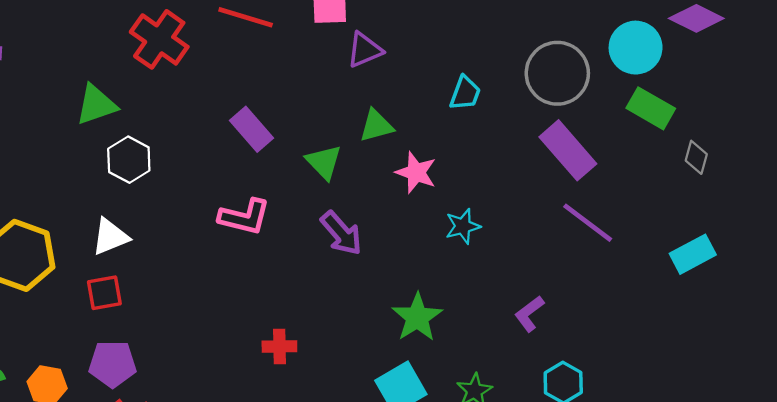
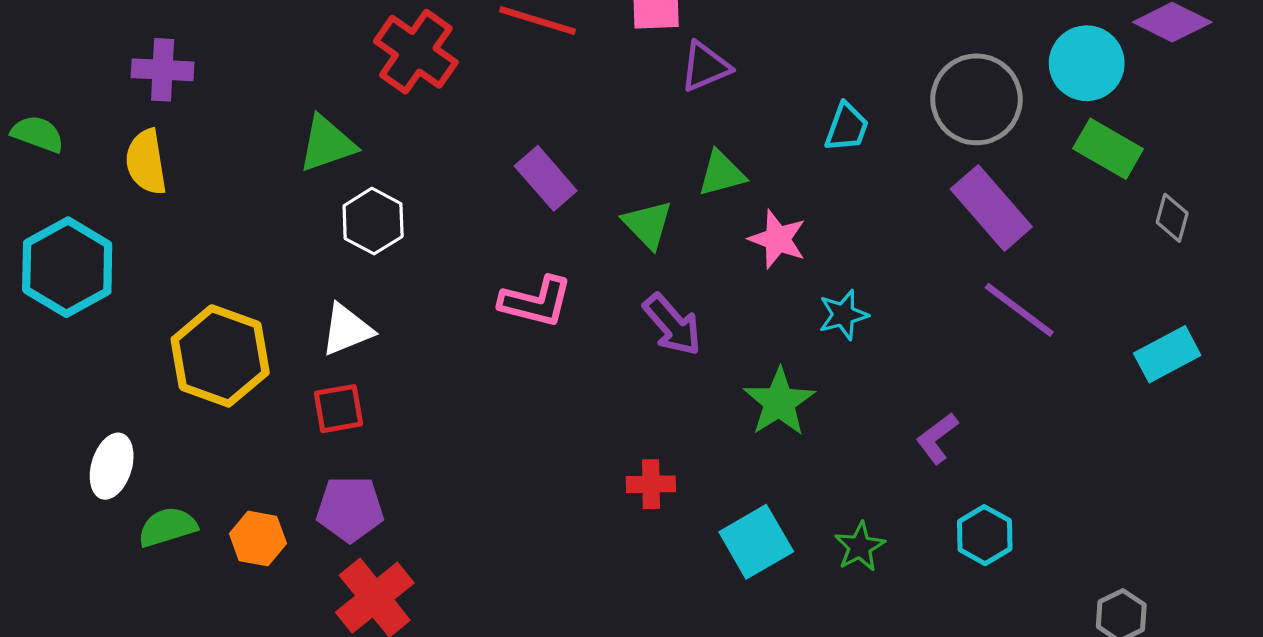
green star: (417, 317) -> (779, 402), moved
red cross: (279, 346) -> (651, 484), moved

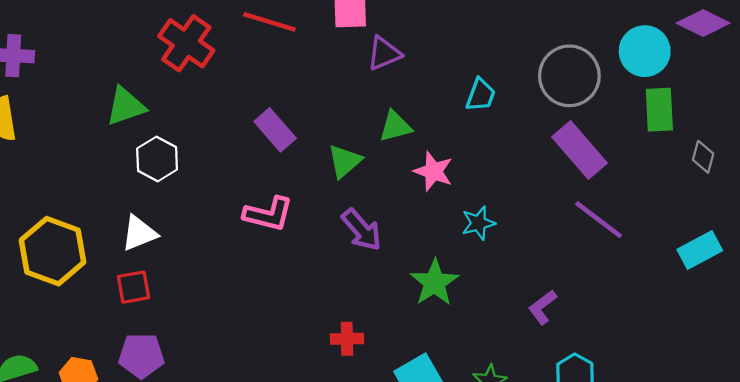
green rectangle: (1108, 149) -> (659, 110), turned 57
green triangle: (648, 224) -> (345, 161), turned 33

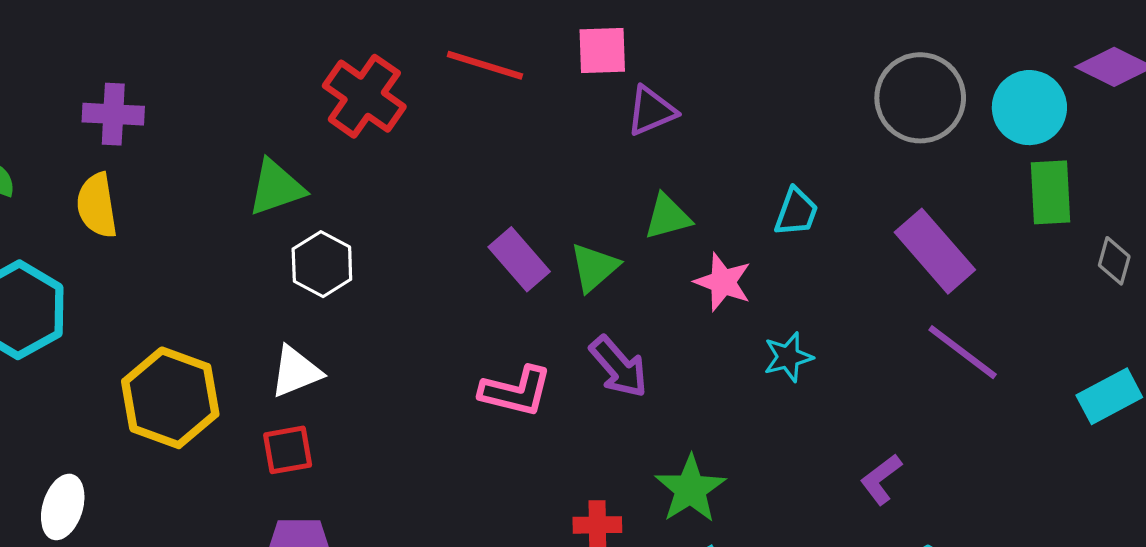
gray circle: (569, 76) -> (920, 98), moved
cyan trapezoid: (481, 95) -> (796, 212), moved
purple rectangle: (275, 130) -> (519, 259), moved
pink L-shape: (268, 214) -> (516, 391), moved
green star: (435, 283) -> (690, 489), moved

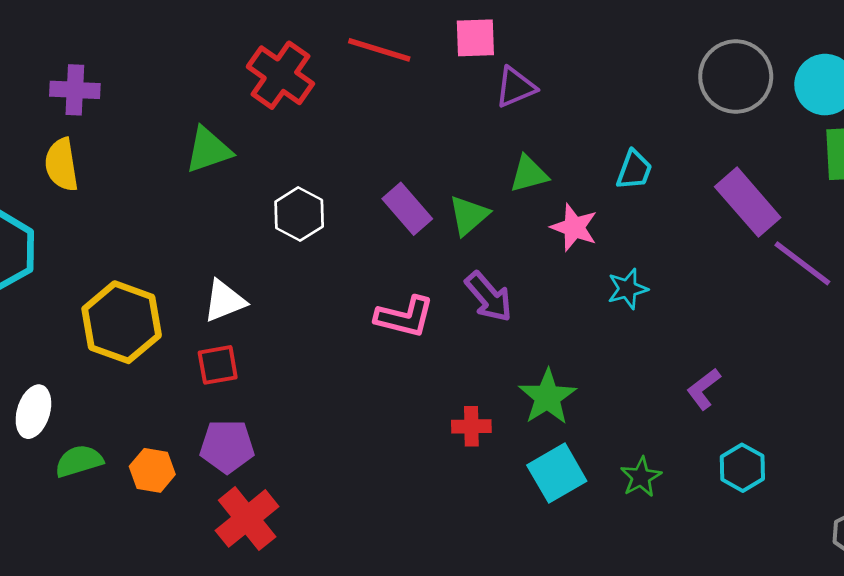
white hexagon: (322, 264) -> (299, 214), moved
purple line: (963, 352) -> (802, 263), moved

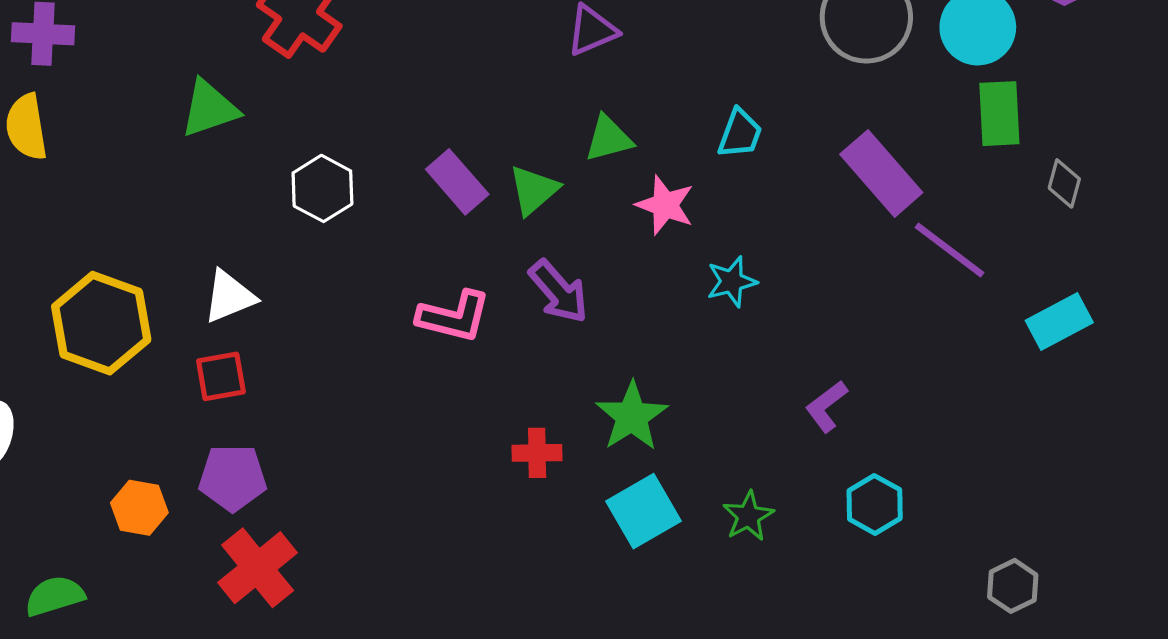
green semicircle: (79, 461) -> (55, 596), moved

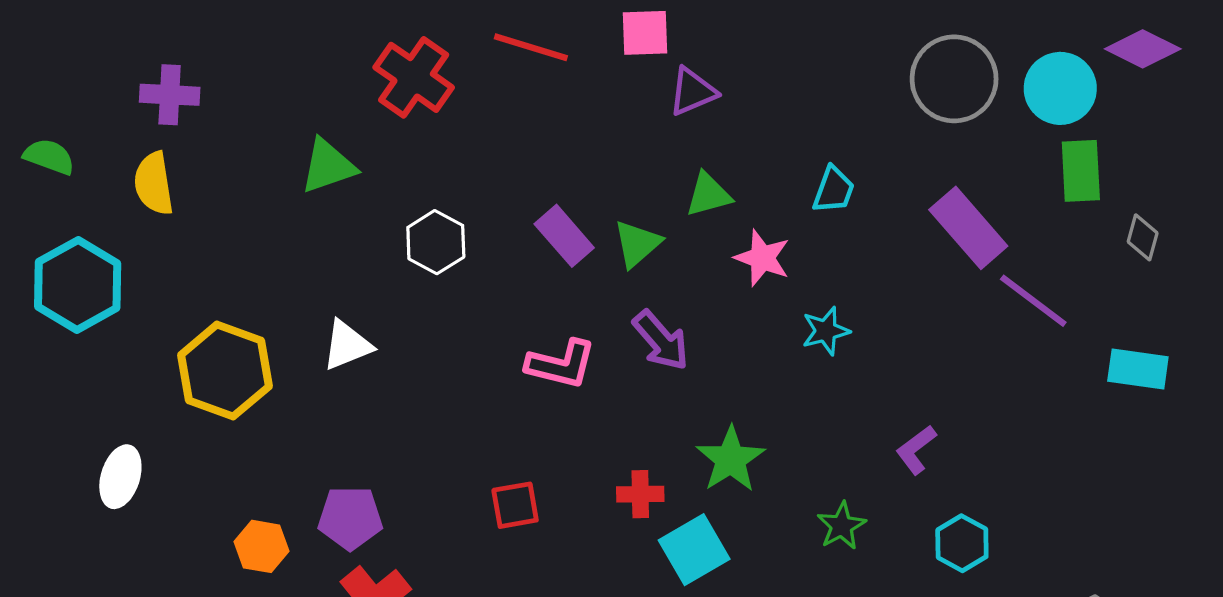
cyan rectangle: (1059, 321) -> (1138, 369), turned 36
red square: (221, 376) -> (515, 505), moved
cyan square: (643, 511) -> (694, 550), moved
green star: (748, 516) -> (842, 526), moved

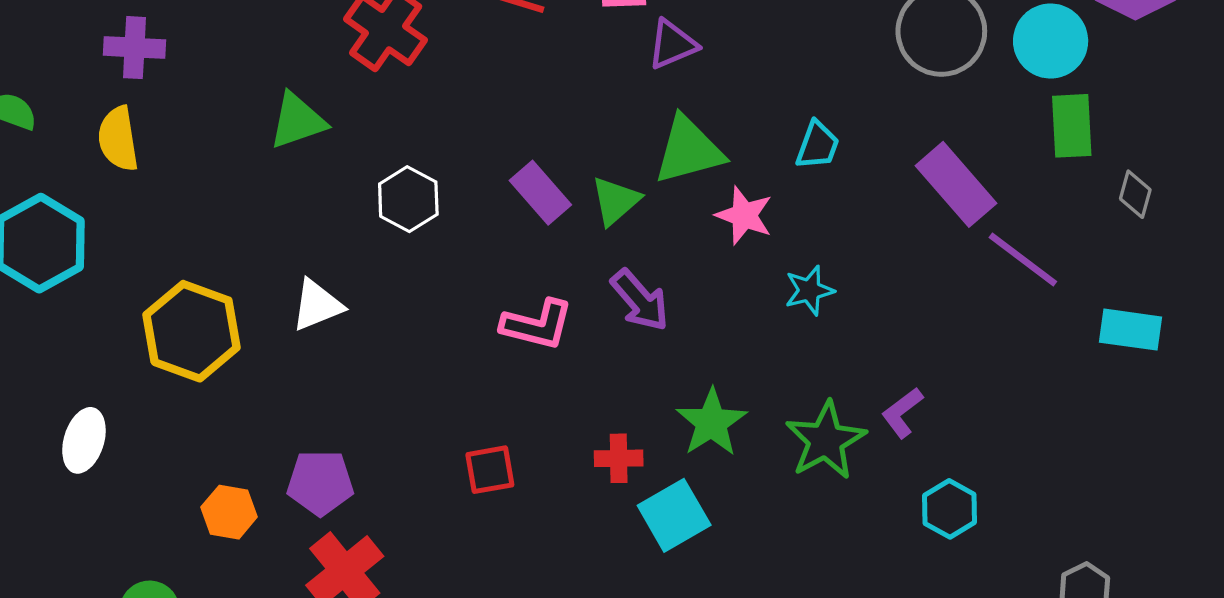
green triangle: (708, 195) -> (689, 150), size x1.5
green star: (842, 526) -> (826, 440), moved, size x1.6

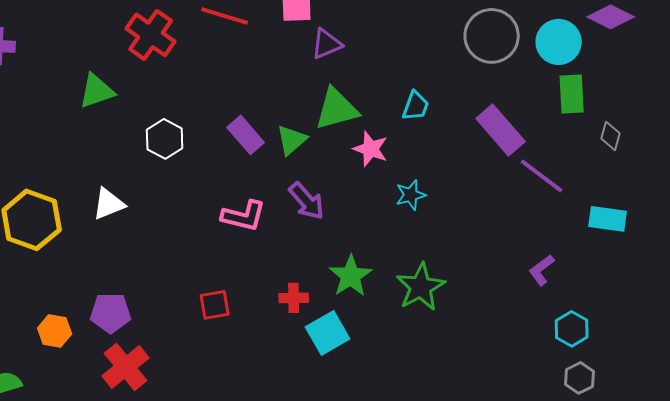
purple L-shape: (902, 413) -> (542, 270), moved
cyan hexagon: (950, 509) -> (572, 329), moved

